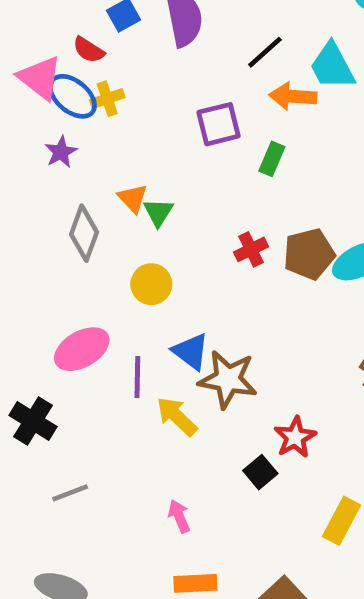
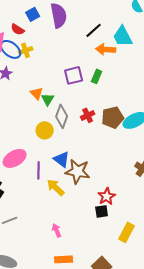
purple square: (219, 124) -> (74, 75), moved
gray diamond: (84, 233) -> (62, 116), moved
black square: (260, 472) -> (102, 211), moved, turned 32

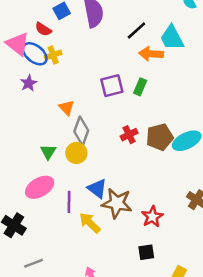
green triangle: (48, 99) -> (48, 152), moved
gray diamond: (62, 116) -> (81, 131), moved
red star: (107, 196) -> (152, 217), moved

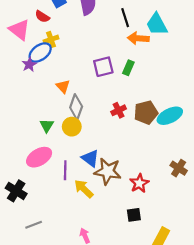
black line: (136, 30) -> (125, 18), turned -66
blue ellipse: (35, 54) -> (40, 53), moved, turned -75

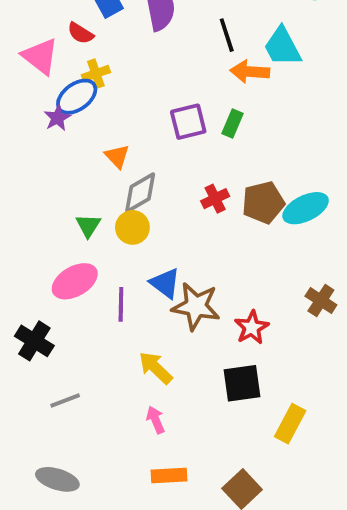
gray diamond: (76, 107) -> (140, 193), turned 40
yellow arrow: (84, 189) -> (156, 368), moved
black square: (134, 215) -> (242, 383), size x1.5

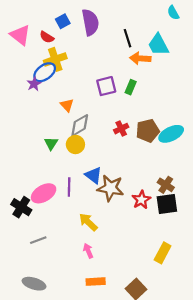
pink triangle: (40, 56) -> (20, 35), moved
yellow cross: (96, 74) -> (55, 59), size x1.5
pink ellipse: (75, 281) -> (44, 193), moved
brown cross: (321, 301) -> (166, 185), moved
black square: (242, 383) -> (167, 204), moved

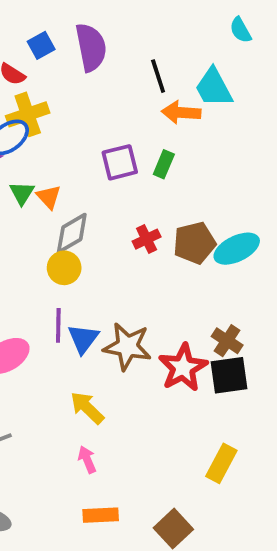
green triangle: (51, 143) -> (22, 193), moved
blue triangle: (94, 175) -> (83, 339), moved, turned 30
purple line: (69, 187) -> (58, 325), moved
red star: (141, 200) -> (183, 367), size x1.4

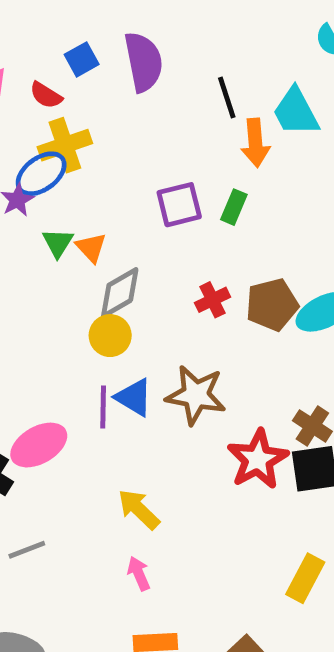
orange arrow: (181, 112) -> (255, 143), turned -99
blue triangle: (83, 339) -> (134, 397), moved, turned -36
brown star: (127, 346) -> (196, 395), moved

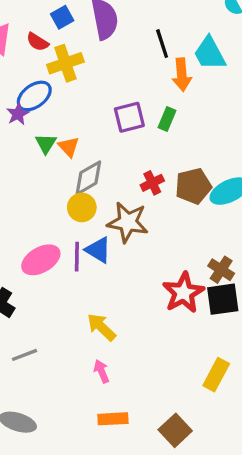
yellow cross: (65, 145) -> (65, 63), moved
brown star: (196, 395) -> (128, 222), moved
pink ellipse: (39, 445) -> (41, 260), moved

